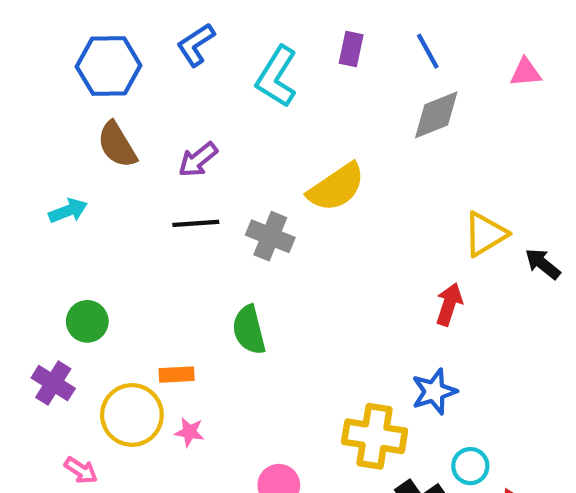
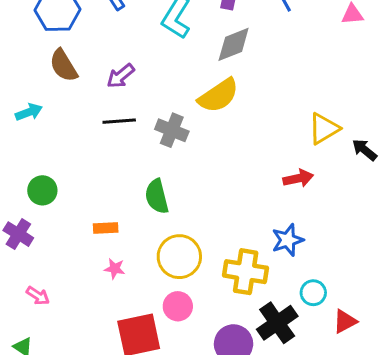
gray diamond: (436, 115) -> (234, 44), moved
red arrow: (449, 304) -> (298, 178), turned 60
yellow circle: (132, 415) -> (179, 257), moved

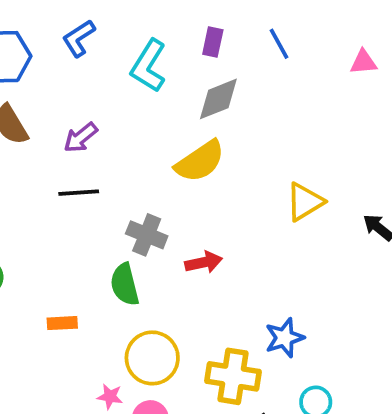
yellow triangle: (324, 129) -> (305, 202), moved
gray cross: (172, 130) -> (147, 235), moved
red arrow: (298, 178) -> (204, 262), moved
pink star: (115, 269) -> (110, 397), moved

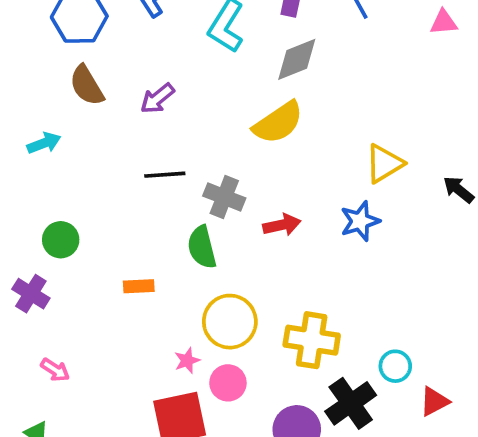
black line: (79, 193) -> (165, 175), moved
blue star: (284, 338) -> (360, 221), moved
pink star: (110, 397) -> (187, 361), turned -30

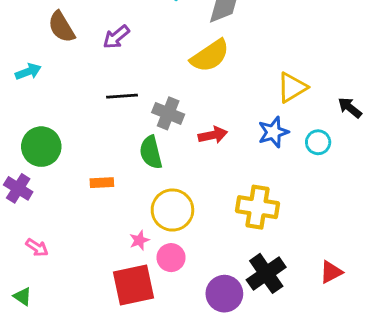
green circle: (61, 240) -> (41, 147), size x1.4
yellow cross: (312, 340) -> (258, 207), moved
cyan circle: (395, 366) -> (318, 142), moved

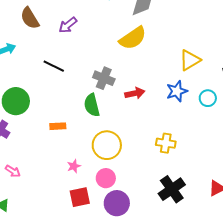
black line: (122, 96) -> (54, 66), moved, turned 30
yellow cross: (258, 207) -> (166, 143), size x0.7
pink star: (139, 240) -> (74, 166), moved
red square: (134, 285) -> (80, 197), size x0.7
purple circle: (224, 294) -> (117, 203), moved

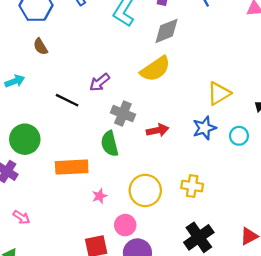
brown semicircle: (30, 18) -> (40, 47), size x0.7
purple arrow: (68, 25) -> (100, 82), moved
orange rectangle: (58, 126) -> (72, 167), size x1.8
yellow circle: (107, 145) -> (145, 190), moved
pink star: (74, 166) -> (100, 196), moved

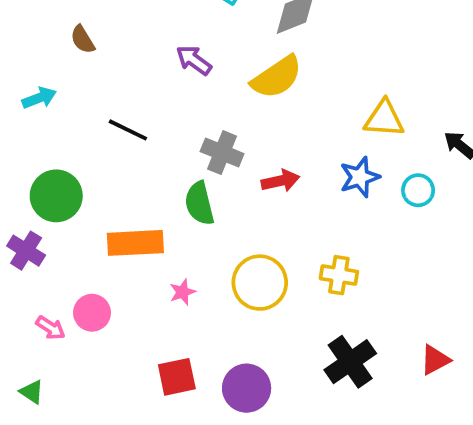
purple arrow: (100, 82) -> (194, 60), moved, turned 75
yellow triangle: (219, 93) -> (384, 119), turned 35
pink circle: (125, 225) -> (92, 313), moved

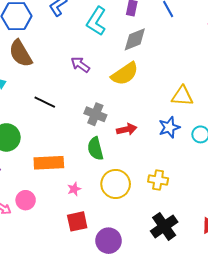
brown semicircle: (83, 39) -> (21, 54), size x1.8
green semicircle: (199, 203) -> (95, 149), moved
red square: (177, 377) -> (77, 221), moved

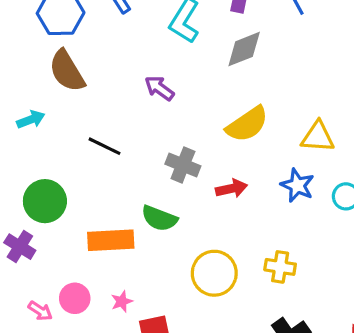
yellow semicircle: (125, 74) -> (247, 124), moved
blue star: (169, 127) -> (297, 185), turned -30
green semicircle: (95, 149) -> (159, 218), moved, turned -55
pink star: (74, 189) -> (122, 301), moved

